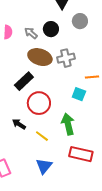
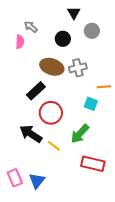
gray arrow: (31, 33) -> (31, 27), moved
black arrow: (19, 124) -> (31, 134), size x1.6
green arrow: (68, 124) -> (80, 134), turned -125
blue triangle: (44, 166) -> (37, 181), moved

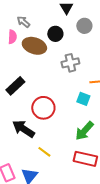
brown ellipse: (52, 67) -> (34, 46), moved
black rectangle: (36, 91) -> (15, 86), moved
green arrow: (80, 134) -> (84, 131), moved
yellow line: (54, 146) -> (44, 152), moved

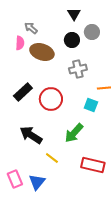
black circle: (55, 34) -> (72, 40), moved
red circle: (43, 108) -> (51, 99), moved
green arrow: (84, 131) -> (74, 133), moved

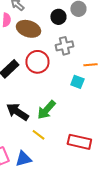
red circle: (51, 99) -> (37, 62), moved
green arrow: (74, 133) -> (46, 110), moved
blue triangle: (37, 182) -> (23, 159), turned 36

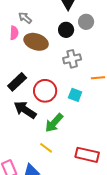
red circle: (37, 62) -> (45, 91), moved
cyan square: (77, 82) -> (75, 95), moved
black arrow: (17, 112) -> (25, 110), moved

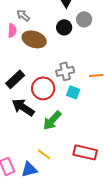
gray cross: (72, 59) -> (65, 71), moved
yellow line: (46, 148) -> (44, 154), moved

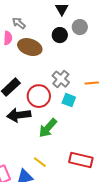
gray cross: (65, 71) -> (61, 79), turned -36
black arrow: (23, 107) -> (19, 115), turned -40

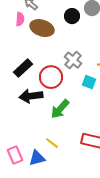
cyan square: (69, 100) -> (89, 82), moved

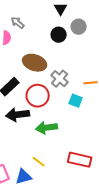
brown ellipse: (42, 28) -> (35, 63), moved
green arrow: (60, 109) -> (47, 128), turned 40

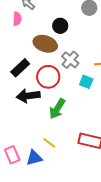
black circle: (59, 35) -> (60, 26), moved
green arrow: (47, 128) -> (57, 109), turned -50

